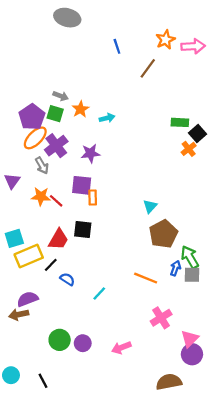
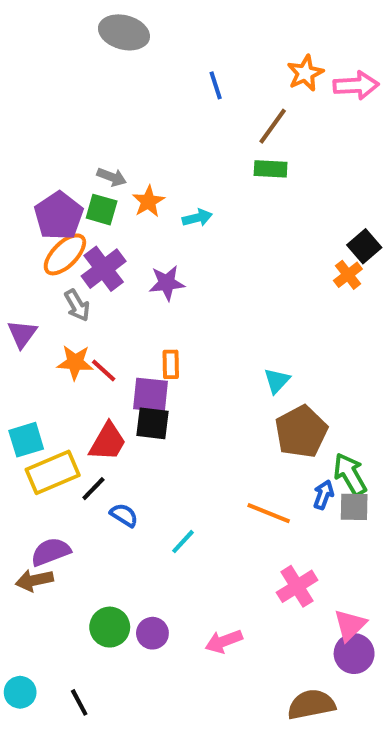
green rectangle: (180, 122) -> (271, 169), moved
purple square: (82, 185) -> (150, 395), moved

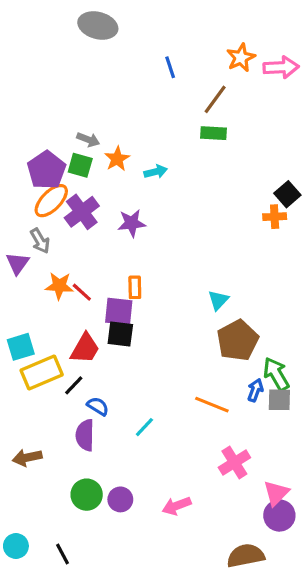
orange cross: (348, 275) -> (275, 217), turned 35
gray arrow: (77, 305) -> (40, 241), moved
purple semicircle: (51, 552) -> (85, 435), moved, turned -68

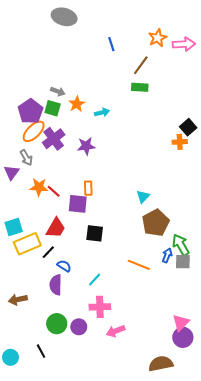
black square: (120, 334) -> (95, 233), moved
pink cross: (234, 462) -> (100, 307), moved, turned 30
black line: (63, 554) -> (41, 351), moved

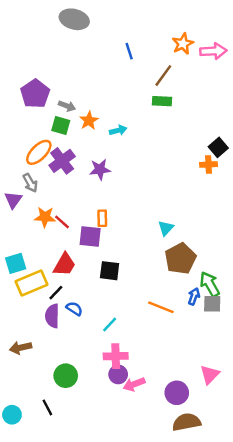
purple pentagon: (30, 111) -> (35, 94), moved
purple semicircle: (56, 285) -> (52, 316), moved
purple circle: (79, 327) -> (118, 374), moved
purple circle: (183, 337) -> (177, 393), moved

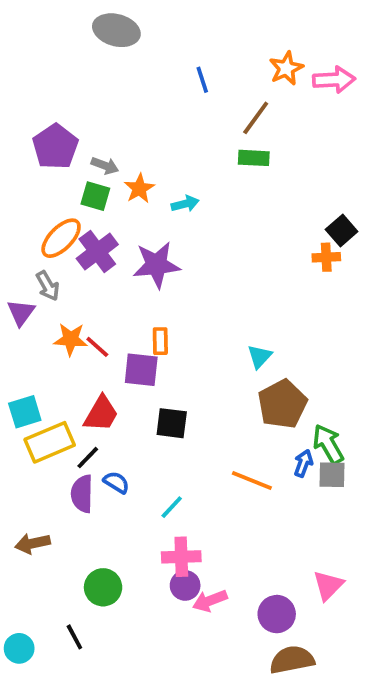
purple star: (100, 169) -> (156, 265), size x1.4

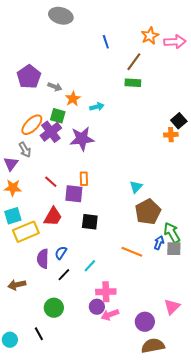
green square: (95, 196) -> (58, 116), moved
orange star: (71, 339) -> (13, 188), moved
black line: (88, 458) -> (64, 275), moved
blue semicircle: (116, 482) -> (61, 253), turned -88
pink cross: (181, 557) -> (106, 292), moved

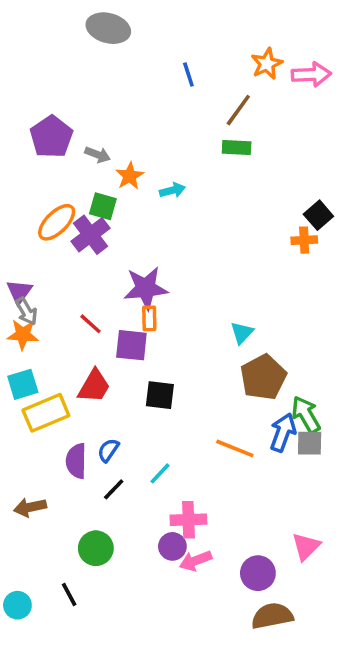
purple star: (82, 139) -> (146, 288), moved
gray arrow: (25, 150) -> (26, 311), moved
blue arrow: (159, 243) -> (283, 432), size x1.5

